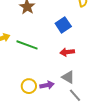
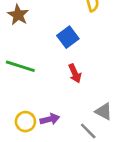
red arrow: (67, 52) -> (75, 73), turned -104
gray triangle: (68, 77) -> (104, 111), moved

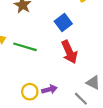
red arrow: (75, 73) -> (69, 52), size x1.5

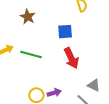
blue square: (63, 23) -> (65, 32), turned 35

